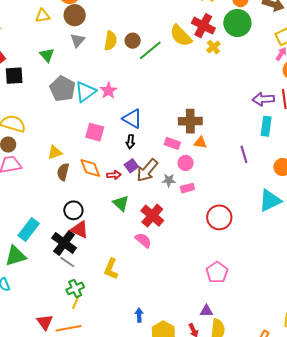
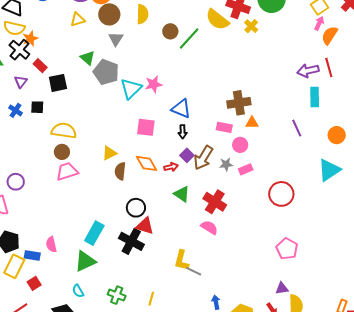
yellow semicircle: (111, 41) -> (142, 14), moved
gray pentagon: (63, 89) -> (106, 72), moved
pink star: (108, 91) -> (154, 84), turned 30
gray line: (67, 262) -> (194, 271), moved
green cross: (75, 288) -> (117, 295), moved, turned -36

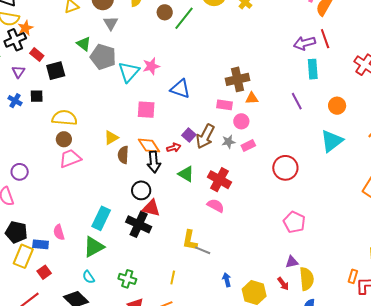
black cross: (19, 50) -> (15, 40), turned 30
black arrow: (183, 132) -> (154, 162), moved, size x1.5
yellow line: (151, 299) -> (173, 277), moved

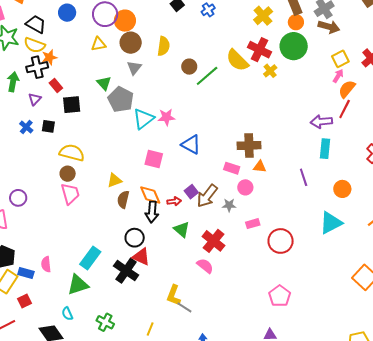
red line: (325, 39) -> (345, 109), moved, turned 36
pink rectangle: (248, 146) -> (253, 224), moved
pink trapezoid: (70, 159) -> (70, 194), turned 85

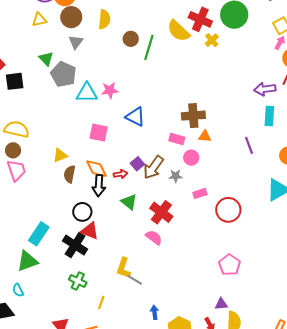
green line: (207, 76) -> (149, 47), turned -30
cyan triangle: (143, 119) -> (87, 93), turned 40
green cross: (105, 322) -> (78, 281), moved

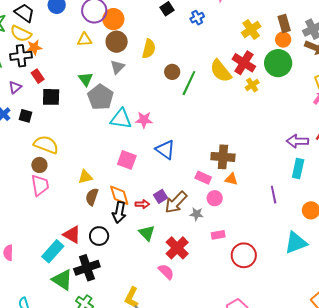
red triangle: (90, 231) -> (72, 235), moved
black cross: (75, 245) -> (87, 268), turned 30
green triangle: (27, 261) -> (62, 280), moved, turned 45

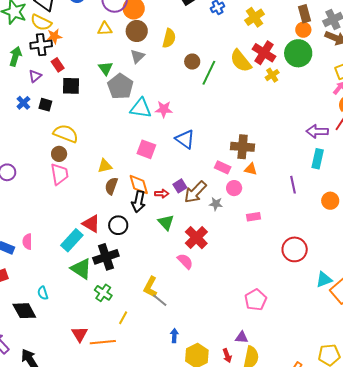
yellow cross: (251, 29) -> (255, 17), moved
pink rectangle: (218, 235) -> (253, 217), moved
cyan triangle: (296, 243) -> (324, 280), moved, size x0.7
red circle: (244, 255) -> (295, 249), moved

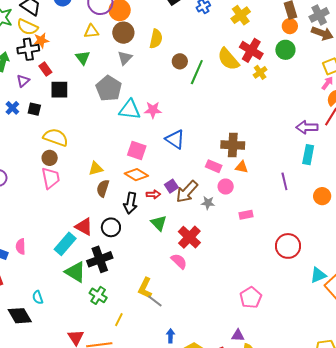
green circle: (298, 53) -> (285, 50), size x0.7
green triangle: (106, 68) -> (83, 58), moved
orange diamond: (139, 185) -> (136, 175), moved, turned -40

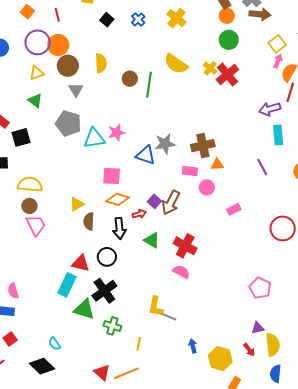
red cross: (251, 50) -> (227, 74), moved, turned 35
gray star: (208, 203) -> (165, 144), moved, size x1.5
pink semicircle: (21, 246) -> (13, 291), moved

